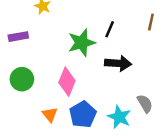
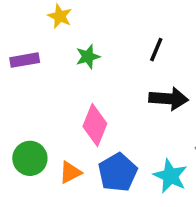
green star: (82, 43) -> (88, 57), moved, size x0.6
green circle: (22, 79) -> (30, 158), moved
orange triangle: (50, 114) -> (70, 172), turned 42

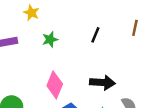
black arrow: (169, 99) -> (102, 83), moved

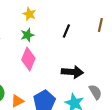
yellow star: (31, 13) -> (29, 14), moved
pink diamond: (55, 85) -> (28, 59), moved

